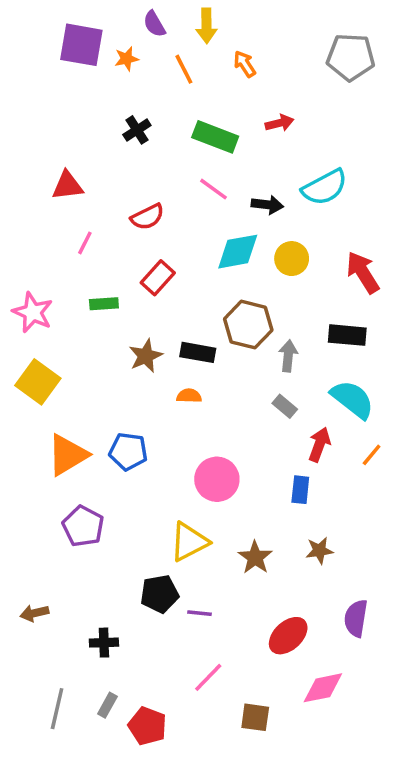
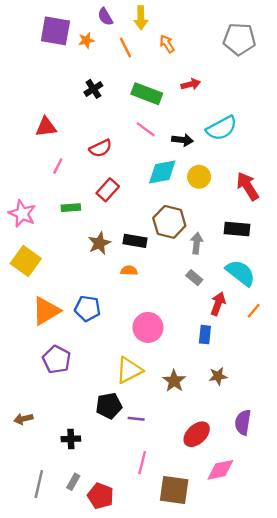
pink line: (208, 677) -> (142, 463), turned -30
brown square: (255, 717) -> (174, 490), size x1.5

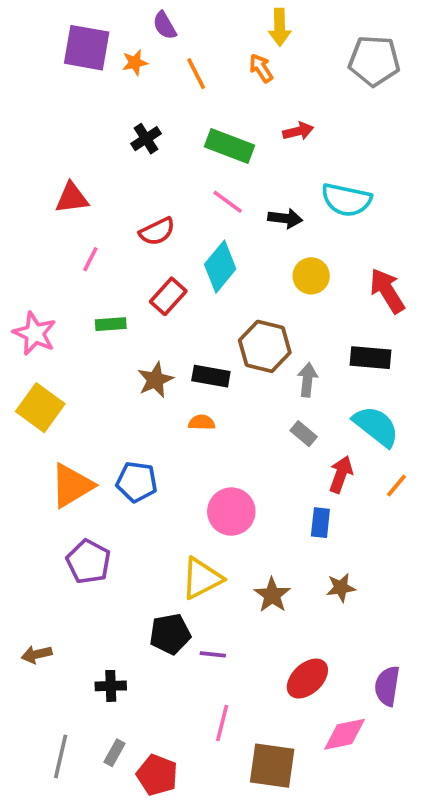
yellow arrow: (141, 18) -> (280, 27), moved
cyan semicircle: (222, 128) -> (346, 200), turned 40
cyan diamond: (162, 172) -> (220, 267), moved, turned -40
purple semicircle: (243, 422) -> (387, 686), moved

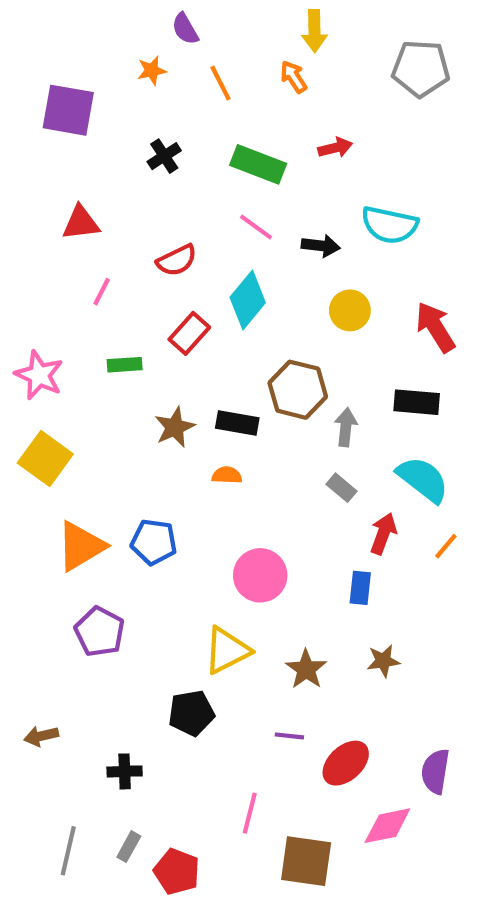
purple square: (87, 48) -> (68, 110), moved
purple line: (213, 654) -> (289, 736), moved

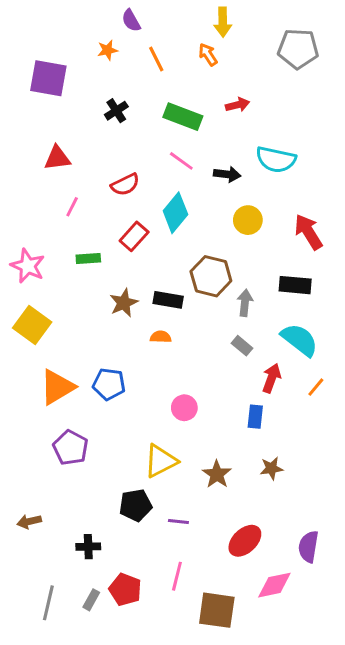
pink circle: (260, 575) -> (184, 408), size x0.7
purple line: (289, 736) -> (178, 522), moved
red pentagon: (177, 872) -> (125, 590), moved

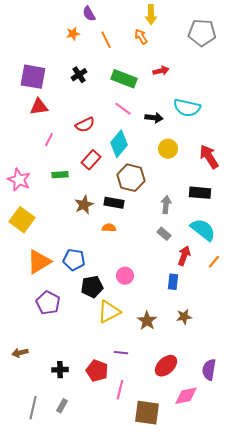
purple square: (48, 78) -> (33, 77), moved
brown hexagon: (211, 276) -> (131, 178), moved
black pentagon: (136, 505) -> (92, 287), moved
red pentagon: (125, 590) -> (97, 371), moved

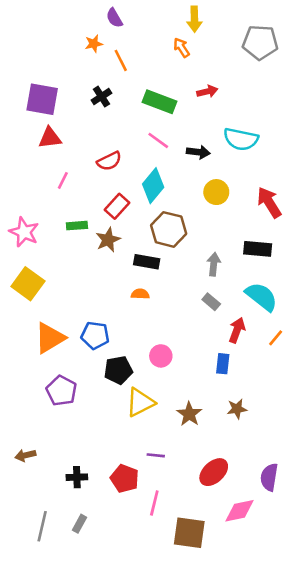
orange line: (106, 40) -> (121, 60), moved
brown star: (84, 205) -> (108, 240), moved

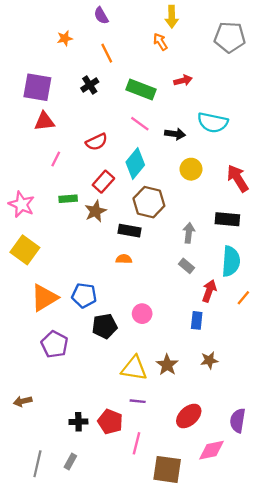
orange star: (94, 44) -> (65, 38), moved
cyan semicircle: (261, 297) -> (231, 261), turned 56
yellow triangle: (140, 402) -> (134, 368), moved, turned 36
black cross: (77, 477) -> (78, 422), moved

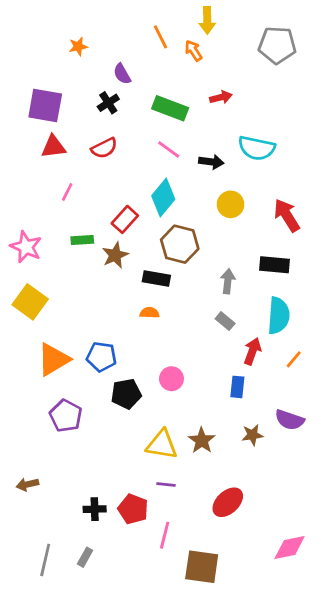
purple semicircle: (101, 16) -> (122, 74), moved
orange line: (107, 53) -> (160, 37), moved
red semicircle: (97, 142) -> (104, 148), moved
purple semicircle: (238, 421) -> (290, 420), moved, turned -80
pink diamond: (211, 450) -> (290, 548), moved

